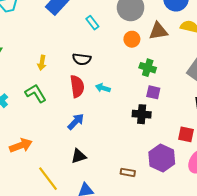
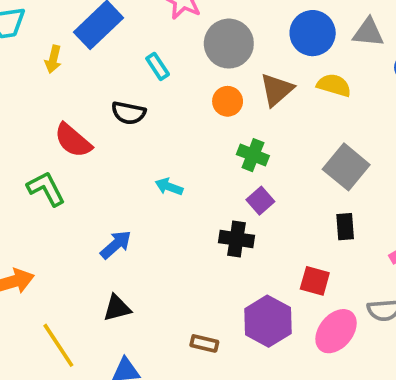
brown triangle: (158, 31) -> (277, 90), turned -36
black semicircle: (82, 59) -> (129, 113), moved
yellow arrow: (42, 63) -> (53, 59), moved
red semicircle: (77, 86) -> (73, 140), moved, turned 135
purple square: (153, 92) -> (260, 201), turned 32

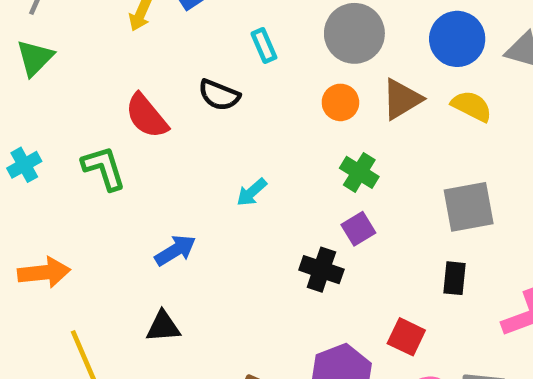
gray square: (346, 167) -> (469, 207), turned 30
cyan arrow: (169, 187) -> (252, 192), turned -72

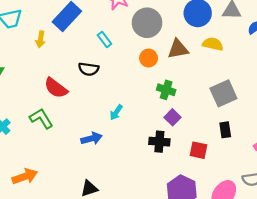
brown triangle: (402, 99) -> (178, 49), turned 35
blue arrow: (175, 250) -> (92, 138), moved, turned 30
red square: (406, 337) -> (199, 150), moved

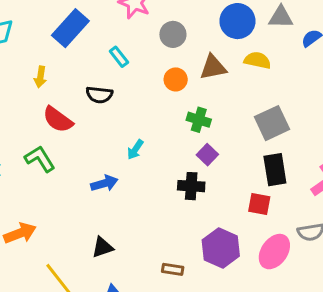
gray circle: (147, 23) -> (173, 34), size x0.7
yellow arrow: (41, 39) -> (40, 77), moved
black rectangle: (225, 130) -> (275, 170), size x1.5
red square: (199, 150) -> (259, 204), moved

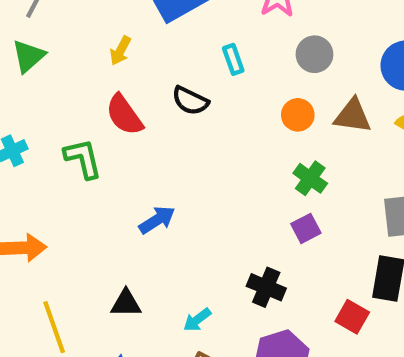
cyan arrow: (135, 150) -> (197, 320), moved
blue arrow: (104, 183) -> (157, 220), turned -35
black cross: (191, 186) -> (266, 287), moved

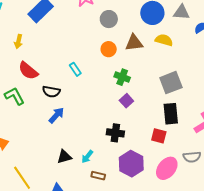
cyan rectangle: (233, 59) -> (75, 69), moved
black semicircle: (190, 101) -> (51, 92), moved
black triangle: (126, 303) -> (64, 157), moved

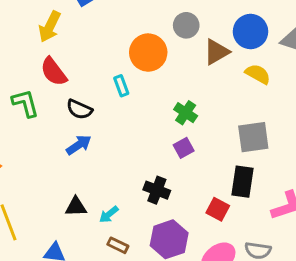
yellow arrow: (18, 41) -> (50, 27), size x1.5
brown triangle: (134, 43) -> (216, 52), moved, turned -36
orange circle: (109, 49) -> (148, 53), moved, size x1.6

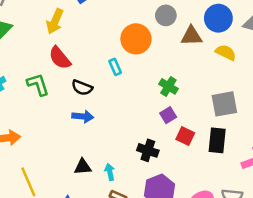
brown triangle: (216, 52) -> (191, 36), turned 30
blue arrow: (79, 145) -> (83, 116), turned 42
red square: (218, 209) -> (185, 136), moved
cyan arrow: (109, 214) -> (110, 172), turned 119

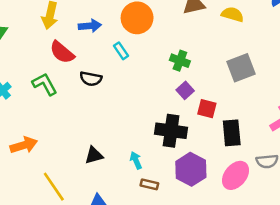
blue arrow: (83, 116) -> (90, 26), moved
black rectangle: (217, 140) -> (232, 133), moved
black cross: (148, 150) -> (171, 131), size x1.4
black triangle: (83, 167) -> (94, 155), moved

